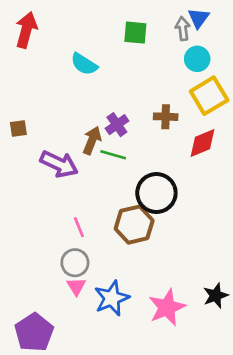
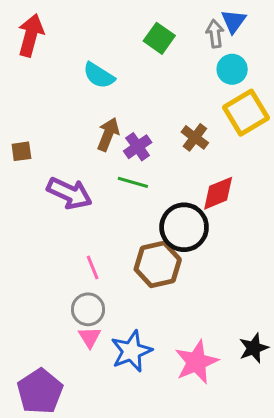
green square: (135, 33) -> (159, 38), turned 30
brown cross: (166, 117) -> (195, 137), turned 35
brown arrow: (92, 140) -> (108, 134), moved
red diamond: (202, 143) -> (218, 193), moved

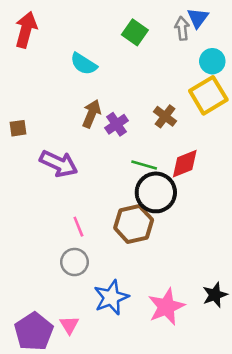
cyan circle: (232, 69) -> (212, 61), moved
green line: (133, 182) -> (144, 165), moved
pink triangle: (90, 337) -> (69, 325), moved

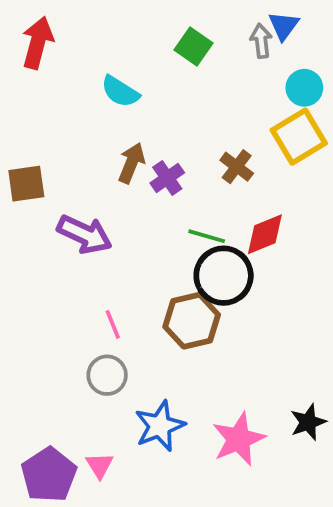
brown square: (18, 128) -> (26, 184), size x1.5

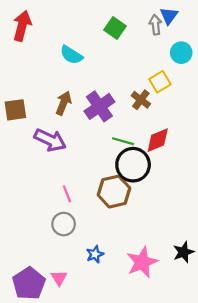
yellow square: (299, 137) -> (160, 82), moved, size x0.7
brown arrow: (131, 163) -> (64, 103), moved
purple cross: (167, 178) -> (99, 106), size x1.5
blue star: (160, 426) -> (95, 254), size x0.6

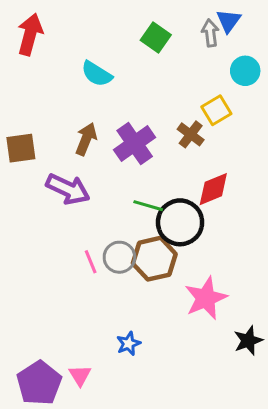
green line: (123, 141) -> (148, 206), moved
gray circle: (64, 224) -> (119, 257), moved
pink star: (142, 262) -> (206, 298), moved

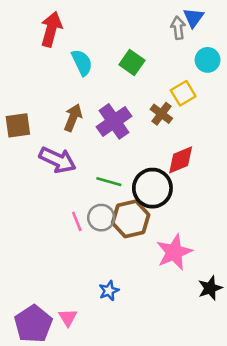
red arrow: (30, 34) -> (51, 29), moved
green square: (156, 37) -> (132, 62), moved
cyan semicircle: (97, 74) -> (82, 62), turned -148
green line: (148, 206) -> (109, 182), moved

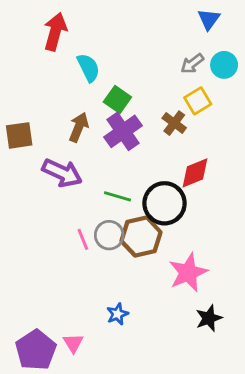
gray arrow: (178, 28) -> (192, 64), moved, turned -120
green square: (132, 62) -> (117, 100), moved
black star: (210, 288) -> (209, 318), moved

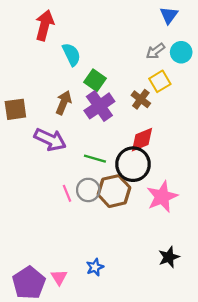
red diamond: (195, 173) -> (142, 140), moved
pink star: (188, 273) -> (162, 197), moved
blue star: (117, 314) -> (95, 267), moved

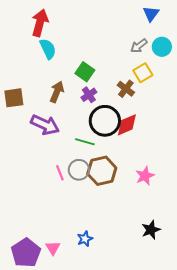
cyan semicircle: (71, 54) -> (48, 49), moved
purple cross: (99, 106) -> (89, 95), size x0.6
black circle: (133, 164) -> (105, 121), moved
pink star: (162, 197) -> (145, 176), size x0.7

